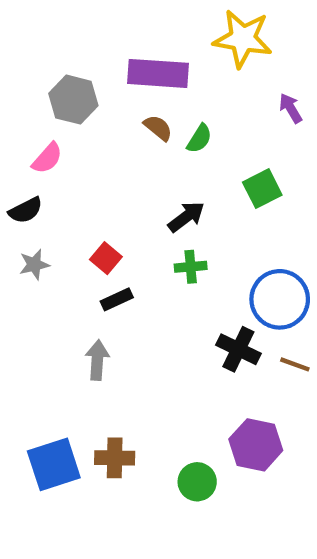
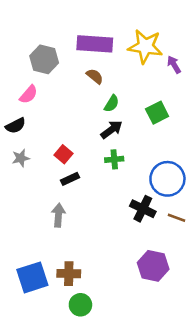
yellow star: (243, 39) -> (145, 46), moved
green semicircle: (199, 139) -> (112, 104), moved
green circle: (197, 482) -> (80, 305), moved

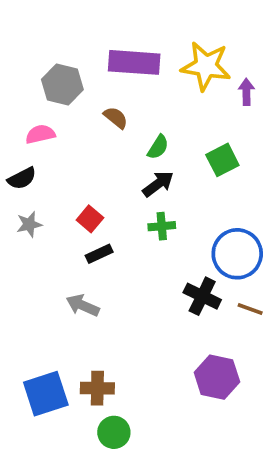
purple arrow: (174, 65) -> (246, 92), turned 30
brown semicircle: (95, 76) -> (116, 118), moved
pink semicircle: (29, 94) -> (40, 134), turned -144
gray arrow: (58, 215) -> (83, 305), turned -70

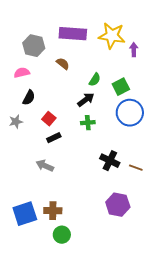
green semicircle: (158, 147) -> (95, 80), moved
black semicircle: (22, 178) -> (29, 98), moved, turned -35
blue circle: (237, 254) -> (130, 113), moved

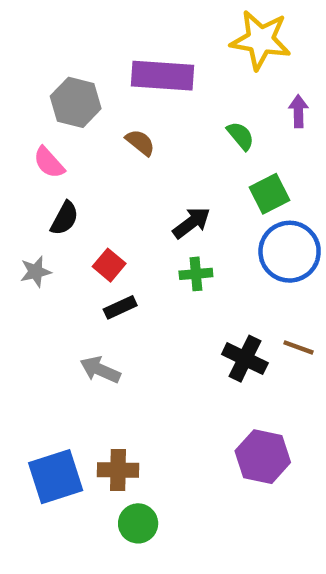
yellow star: (112, 36) -> (261, 40), moved
pink semicircle: (22, 73) -> (49, 163), turned -119
green semicircle: (95, 80) -> (241, 136), moved, turned -72
brown line: (136, 168) -> (298, 347), moved

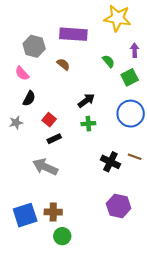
green square: (269, 194) -> (130, 77), moved
gray arrow: (100, 370) -> (45, 167), size x1.4

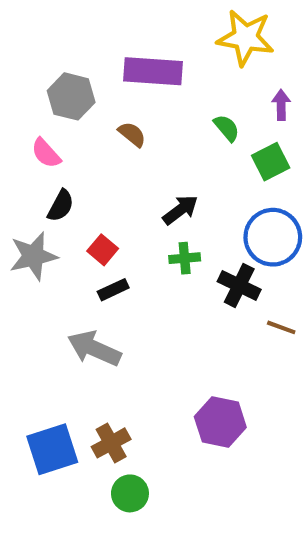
gray star: (16, 123) -> (33, 256), size x1.6
black cross: (110, 162) -> (239, 285), moved
purple hexagon: (119, 206) -> (220, 422), moved
brown cross: (53, 212) -> (111, 443), turned -30

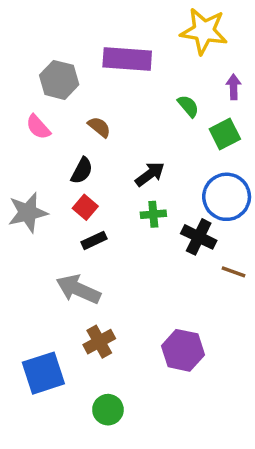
brown semicircle: (132, 134) -> (99, 127), moved
black semicircle: (61, 206) -> (82, 171), moved
brown cross: (111, 443) -> (99, 342), moved

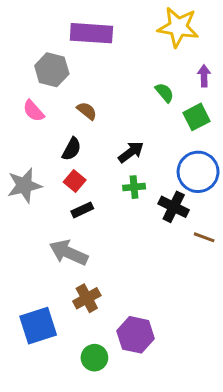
purple rectangle: (127, 59) -> (91, 33), moved
purple hexagon: (183, 350) -> (136, 335), moved

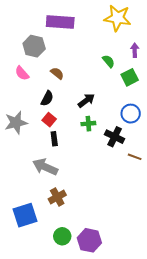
blue circle: (198, 172) -> (131, 114), size x0.7
black rectangle: (82, 210) -> (54, 139), turned -72
purple hexagon: (136, 335) -> (89, 240), moved

